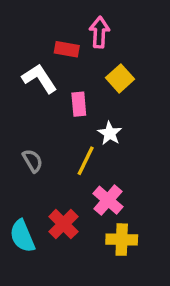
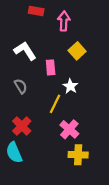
red rectangle: (67, 49) -> (36, 11), moved
gray semicircle: (33, 161) -> (21, 86), moved
red cross: (63, 224) -> (22, 126), moved

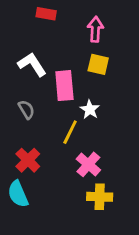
pink arrow: (64, 21) -> (95, 29), moved
yellow square: (77, 51) -> (98, 64), turned -35
pink rectangle: (51, 67) -> (64, 86), size x1.5

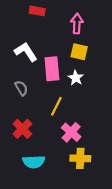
white star: (90, 110) -> (76, 78), moved
cyan semicircle: (18, 194) -> (34, 162), moved, turned -70

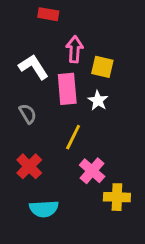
pink arrow: (77, 23) -> (75, 49), moved
yellow cross: (80, 158) -> (117, 197), moved

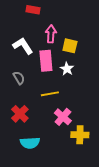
yellow line: (73, 137) -> (50, 94), turned 54

